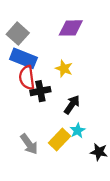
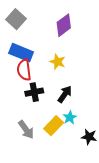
purple diamond: (71, 28) -> (64, 25), turned -35
gray square: (18, 34) -> (16, 19), moved
black cross: (40, 91) -> (34, 92), moved

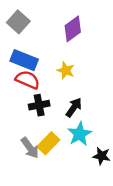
red semicircle: (24, 70) -> (28, 80), turned 120
cyan star: (70, 118) -> (80, 134), size x1.5
yellow rectangle: (54, 126) -> (48, 143), moved

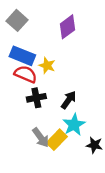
yellow star: (66, 70) -> (47, 66), moved
yellow rectangle: (48, 143) -> (57, 140), moved
gray arrow: (30, 148) -> (41, 138), moved

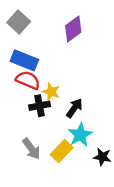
yellow star: (47, 66) -> (51, 92), moved
gray arrow: (41, 138) -> (31, 149), moved

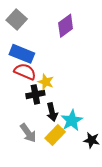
black arrow: (74, 108) -> (52, 112), moved, turned 132

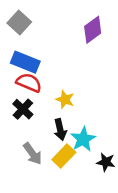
purple diamond: (66, 26) -> (93, 30), moved
yellow star: (46, 82) -> (65, 100), moved
black cross: (35, 94) -> (23, 109), moved, turned -36

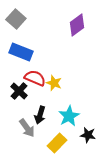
red semicircle: (29, 83) -> (35, 78), moved
black arrow: (60, 130) -> (40, 115), moved, turned 30
yellow rectangle: (64, 156) -> (57, 143), moved

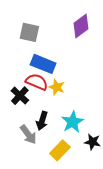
gray square: (16, 19) -> (29, 32), moved, turned -30
blue rectangle: (21, 52) -> (43, 64), moved

